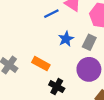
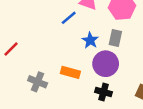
purple circle: (89, 69) -> (106, 64), moved
black cross: (57, 87) -> (104, 92), moved

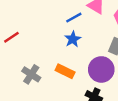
blue star: (90, 40) -> (73, 39), moved

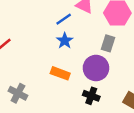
gray cross: (31, 74) -> (18, 93), moved

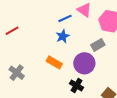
gray rectangle: (108, 43) -> (98, 45), turned 32

